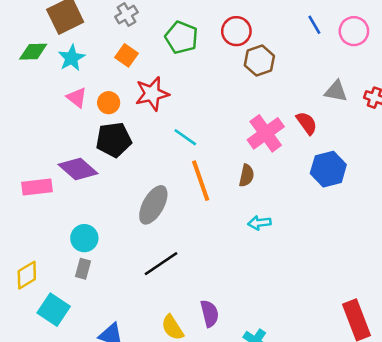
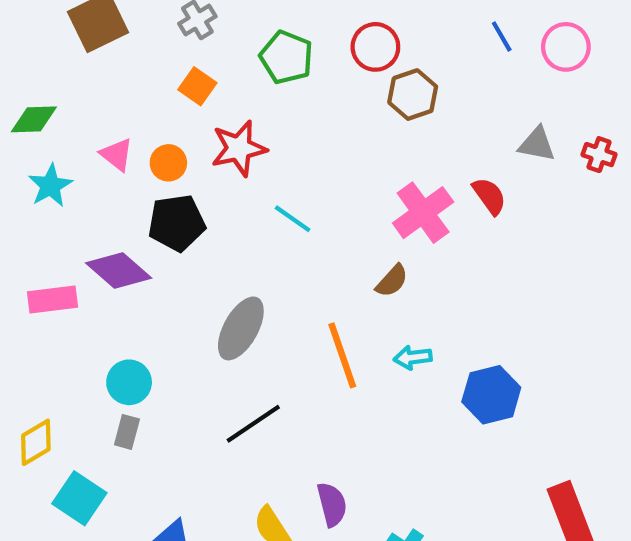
green diamond: (33, 52) -> (34, 119), moved
cyan star: (72, 58) -> (50, 186), moved
blue hexagon: (328, 169) -> (491, 395), moved
brown semicircle: (247, 175) -> (392, 281), turned 30
orange line: (201, 181) -> (342, 355), moved

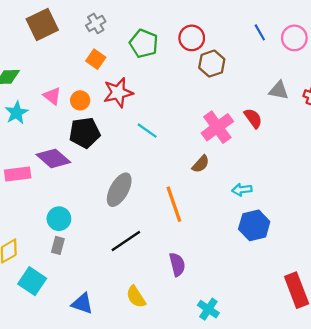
cyan arrow: (413, 357) -> (242, 190), moved
purple semicircle: (332, 504) -> (177, 264), moved

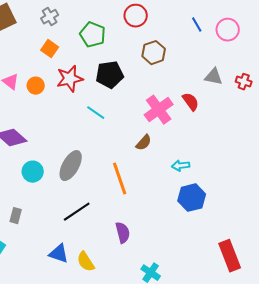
red circle: (192, 38) -> (136, 16), moved
black pentagon: (85, 133) -> (110, 75), moved
cyan circle: (59, 219) -> (33, 172), moved
blue triangle: (82, 303) -> (59, 254), moved

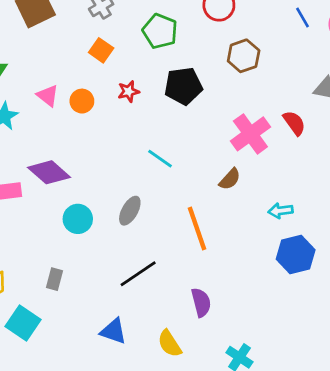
red star: (70, 79) -> (128, 91), size x0.6
cyan line: (96, 113) -> (160, 159), moved
gray ellipse: (71, 166) -> (130, 211), size x0.7
yellow semicircle: (86, 262) -> (170, 344), moved

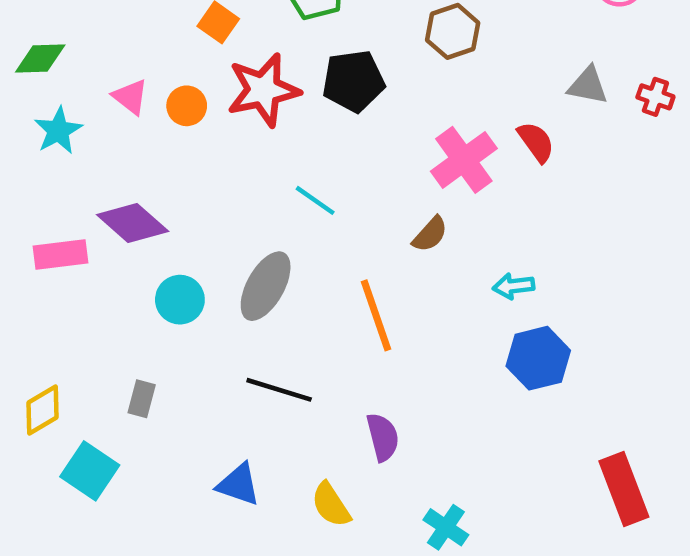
red star: (128, 91) -> (263, 90), size x2.0
gray ellipse: (130, 211) -> (266, 286), size x1.4
black line: (138, 274) -> (279, 390), turned 51

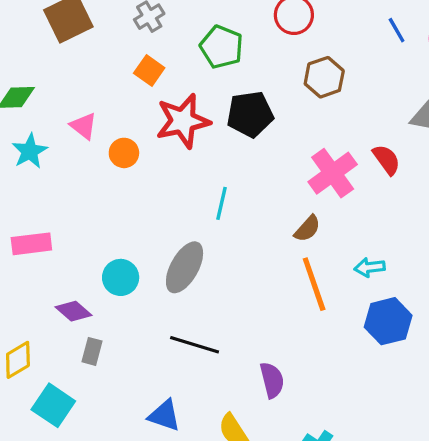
orange circle: (187, 106) -> (124, 153), moved
cyan line: (315, 200) -> (222, 203), turned 68
purple diamond: (133, 223) -> (73, 311), moved, size x0.7
orange line: (376, 315) -> (314, 284), moved

